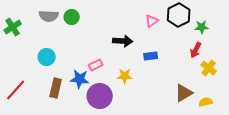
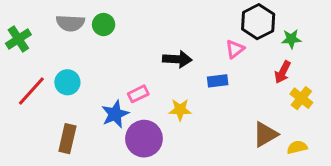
pink triangle: (152, 21) -> (235, 49), moved
blue star: (80, 79) -> (115, 114), turned -30
brown rectangle: (56, 88) -> (67, 139), moved
red line: (16, 90) -> (31, 91), moved

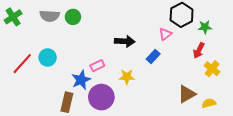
green cross: (18, 39) -> (13, 17), moved
blue rectangle: (218, 81) -> (153, 56), turned -40
brown rectangle: (67, 139) -> (67, 102), moved

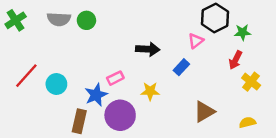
cyan circle: (48, 57) -> (56, 84), moved
brown triangle: (187, 94) -> (204, 112), moved

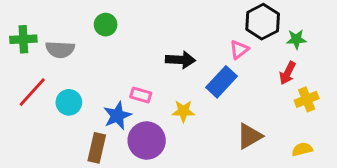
gray semicircle: (59, 19) -> (60, 50), moved
green cross: (16, 20) -> (23, 39), moved, turned 30
blue rectangle: (181, 67) -> (221, 82), size x1.5
pink rectangle: (115, 78) -> (141, 95), turned 42
yellow cross: (251, 82) -> (307, 99), turned 30

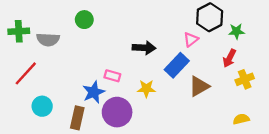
cyan circle: (69, 102) -> (42, 106), moved
brown triangle: (249, 136) -> (199, 86), moved

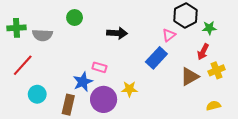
black arrow: (144, 48) -> (117, 33), moved
brown triangle: (199, 86) -> (190, 77), moved
yellow star: (146, 89) -> (129, 89), moved

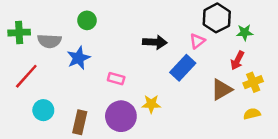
black arrow: (117, 33) -> (155, 42), moved
blue star: (83, 82) -> (78, 58), moved
yellow semicircle: (213, 106) -> (252, 114), moved

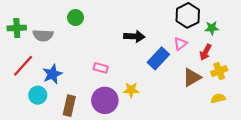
pink triangle: (197, 41) -> (180, 44), moved
blue star: (78, 58) -> (52, 74), moved

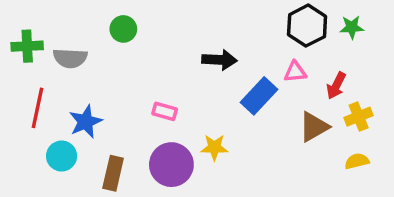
green star: (212, 28) -> (352, 27), moved
pink triangle: (180, 44) -> (295, 72), turned 32
red line: (23, 66) -> (38, 108), turned -30

